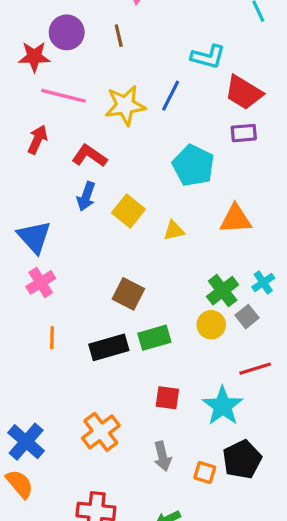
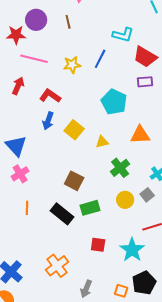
yellow star: (125, 105) -> (72, 65), size x0.7
green cross: (223, 291) -> (120, 168), moved
black rectangle: (109, 347) -> (62, 214), turned 55
gray arrow: (163, 456) -> (86, 289), moved, turned 36

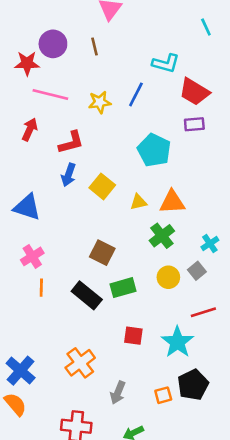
red L-shape: (50, 96) -> (71, 142), turned 130
orange triangle: (140, 135) -> (172, 202), moved
blue triangle: (16, 146) -> (27, 207), turned -30
pink cross: (20, 174) -> (32, 256), moved
orange square: (121, 291) -> (163, 395), turned -32

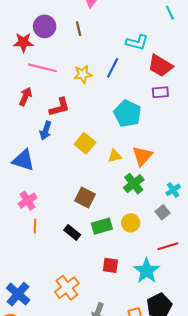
blue arrow: (69, 175) -> (46, 130), moved
orange triangle: (172, 202) -> (142, 156), turned -45
yellow circle: (168, 277) -> (131, 223), moved
black rectangle: (87, 295) -> (72, 232), size x0.7

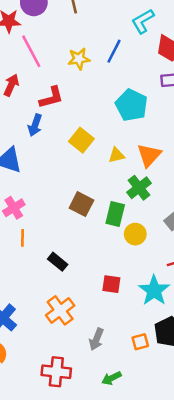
cyan L-shape: (137, 42) -> (143, 21), turned 135
pink line: (42, 68) -> (31, 51), turned 48
green rectangle: (102, 226) -> (115, 214), moved, turned -60
black rectangle: (72, 232) -> (58, 262), moved

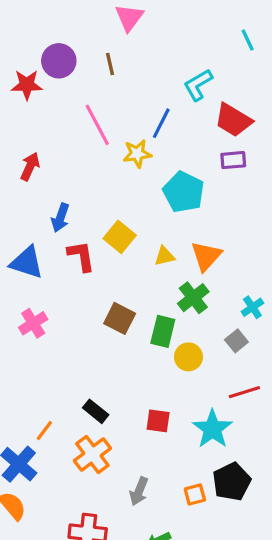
pink line: (31, 51) -> (97, 125), moved
yellow star: (79, 59) -> (137, 154), moved
red L-shape: (51, 98) -> (81, 256), moved, turned -84
orange line: (23, 238) -> (44, 431), moved, turned 36
black rectangle: (58, 262) -> (96, 411), moved

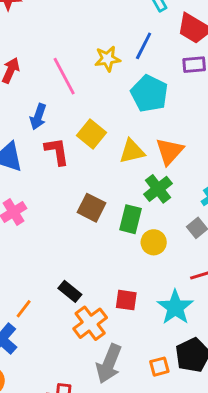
blue line: (161, 123) -> (144, 46), moved
pink line: (97, 125) -> (64, 76), moved
yellow triangle: (164, 256) -> (132, 151), size x1.4
orange cross: (92, 455) -> (90, 323), moved
gray arrow: (139, 491) -> (109, 364), size x1.5

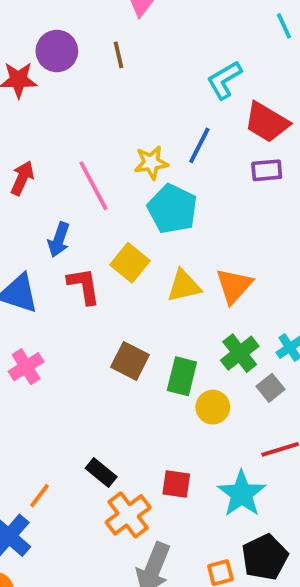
cyan pentagon: (149, 94) -> (172, 209), moved
green cross: (158, 189) -> (240, 353), moved

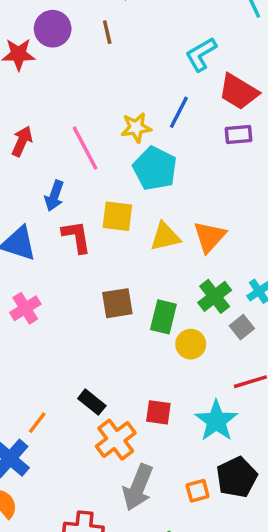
yellow square: (130, 263) -> (117, 216), turned -32
brown square: (130, 361) -> (117, 303), turned -36

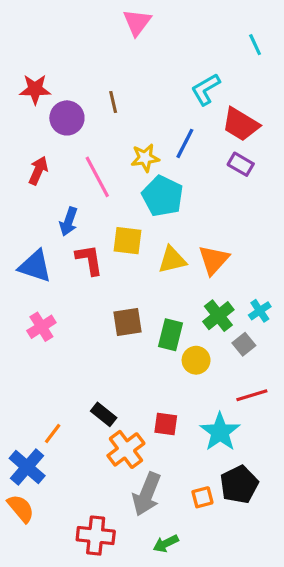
purple circle: (53, 29) -> (67, 118), moved
brown line: (107, 32) -> (113, 102), moved
purple rectangle: (238, 134) -> (241, 164), turned 35

